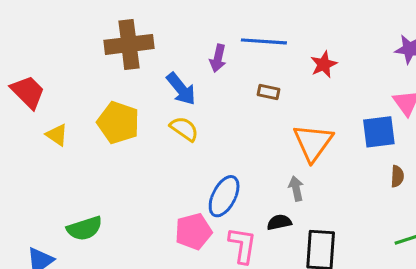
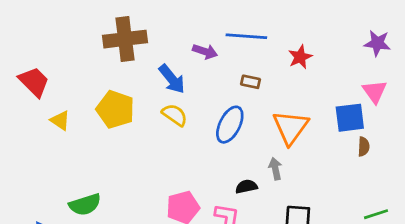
purple arrow: (218, 58) -> (205, 51), turned -85
brown semicircle: (397, 176) -> (364, 147), moved
blue ellipse: (224, 196) -> (230, 125), moved
black semicircle: (279, 222) -> (246, 187), moved

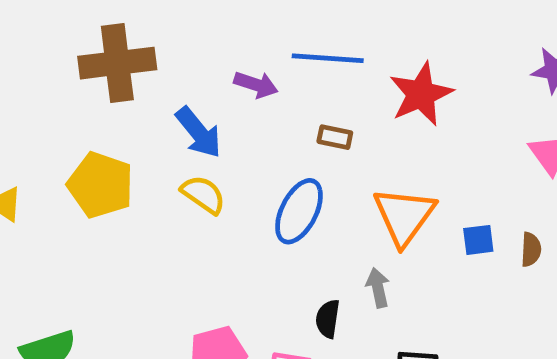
red star: (300, 57) -> (421, 94), size x1.5
blue square: (350, 118) -> (478, 240), moved, size x0.6
black semicircle: (246, 187) -> (328, 319), turned -70

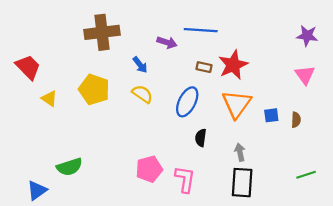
red star: (421, 94) -> (233, 65), moved
blue arrow: (199, 132) -> (140, 65), size x0.7
gray arrow: (378, 288) -> (240, 152), moved
black semicircle: (328, 319) -> (201, 138), moved

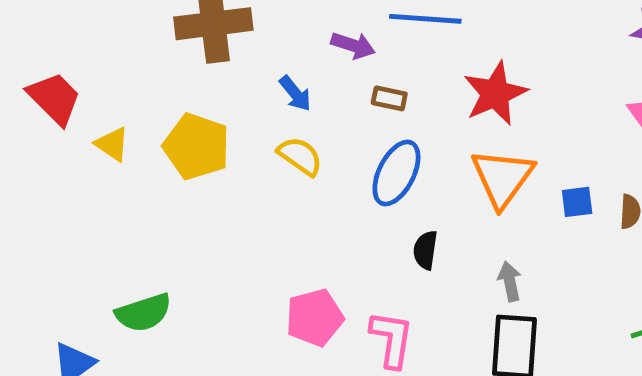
brown rectangle: (204, 67) -> (389, 98), moved
yellow triangle: (49, 98) -> (112, 144), moved

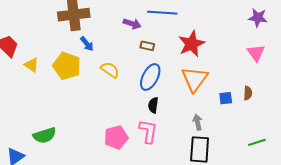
blue arrow: (295, 94) -> (87, 44), moved
blue square: (577, 202) -> (226, 98), moved
black semicircle: (425, 250) -> (153, 105), moved
pink L-shape: (392, 339) -> (148, 131), moved

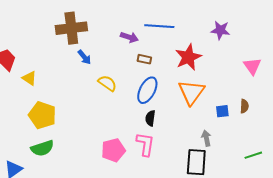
purple star: (258, 18) -> (220, 30), moved
yellow pentagon: (67, 66) -> (42, 115), moved
gray arrow: (198, 122) -> (206, 138), moved

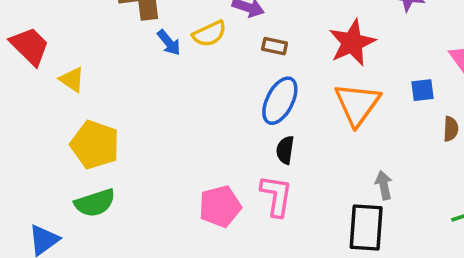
yellow semicircle: (107, 83) -> (209, 34), moved, turned 120
blue square: (222, 111) -> (423, 90), moved

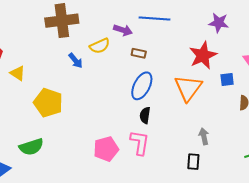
blue arrow: (169, 43) -> (76, 61), moved
red star: (352, 43) -> (203, 55), moved
yellow pentagon: (95, 145) -> (48, 103), moved
black rectangle: (366, 228) -> (193, 162), size x0.6

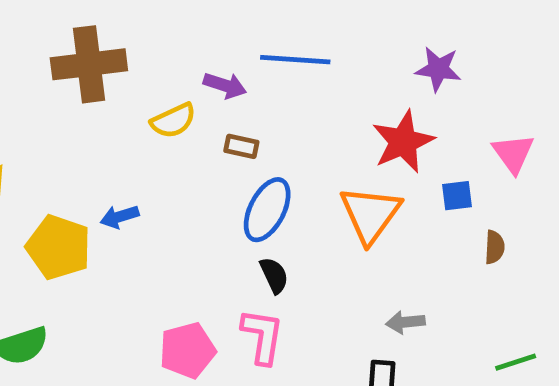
brown rectangle: (139, 53) -> (241, 146), moved
blue arrow: (76, 61) -> (119, 217), moved, turned 112
black semicircle: (145, 115) -> (274, 275), turned 147
gray arrow: (204, 136) -> (405, 322), turned -84

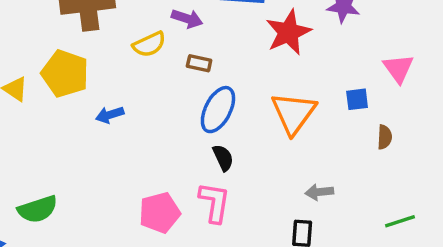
red star: (403, 142) -> (288, 32), moved
yellow pentagon: (58, 247) -> (65, 74), moved

